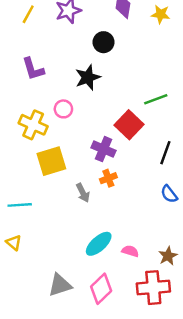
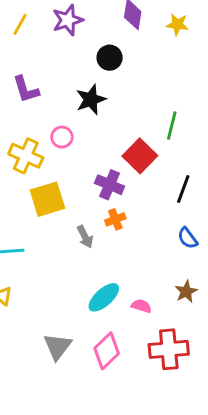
green line: (156, 99) -> (172, 126), turned -55
brown star: (168, 256) -> (186, 292), moved
gray triangle: (60, 285) -> (58, 346), turned -35

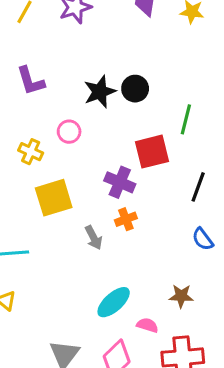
black circle: (110, 58) -> (135, 89), moved
yellow cross: (26, 156) -> (31, 152), size x0.7
red square: (140, 156) -> (152, 152), turned 32
brown star: (186, 292) -> (181, 296), moved, turned 30
pink semicircle: (141, 306) -> (147, 325), moved

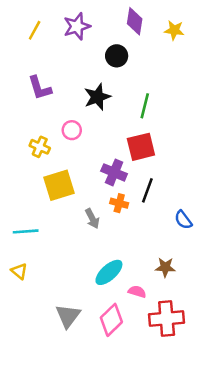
black circle: (135, 89) -> (117, 56), moved
green line: (186, 119) -> (145, 106), moved
black line: (198, 187) -> (147, 190), moved
orange cross: (126, 219) -> (119, 203), turned 36

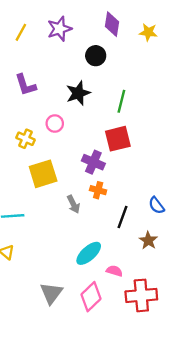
black line: (147, 190) -> (123, 217), moved
brown star: (165, 267) -> (148, 240), moved, turned 30

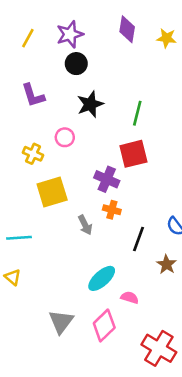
black circle: (96, 56) -> (76, 64), moved
red cross: (141, 295) -> (159, 348), moved, turned 36

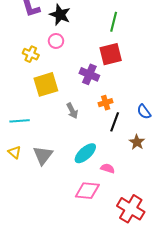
black star: (90, 104) -> (60, 15), moved, turned -30
orange cross: (112, 210) -> (106, 103), moved, turned -32
gray triangle: (61, 322) -> (43, 155), moved
pink diamond: (104, 325) -> (87, 191), turned 50

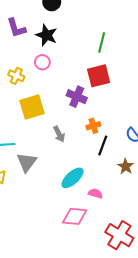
gray triangle: (43, 155) -> (27, 162), moved

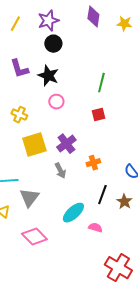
pink circle: (42, 62) -> (56, 102), moved
red square: (99, 76) -> (98, 115), size x0.6
purple cross: (77, 97) -> (66, 144), moved, turned 30
black line: (103, 146) -> (102, 195), moved
pink diamond: (75, 216) -> (34, 237), moved, turned 40

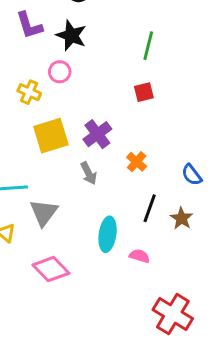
pink circle: (56, 102) -> (60, 72), moved
orange cross: (93, 163) -> (137, 162), turned -32
cyan ellipse: (73, 213) -> (108, 234), turned -40

